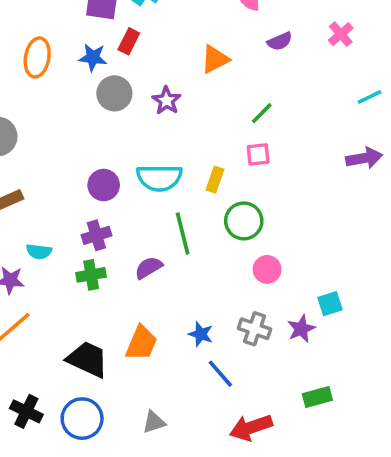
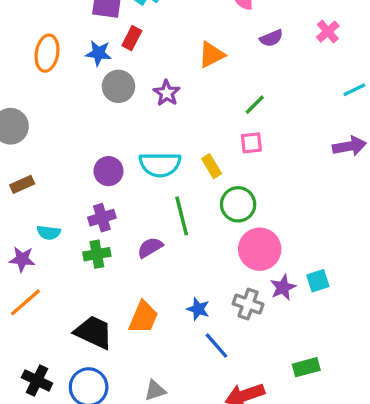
yellow rectangle: (215, 180) -> (212, 166), turned -50
pink circle: (267, 269) -> (260, 249), size x1.6
purple star: (301, 329) -> (283, 287), moved

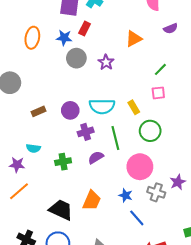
brown rectangle: (22, 184) -> (38, 111), moved
purple cross: (102, 218) -> (86, 132), moved
pink circle: (260, 249) -> (140, 167), moved

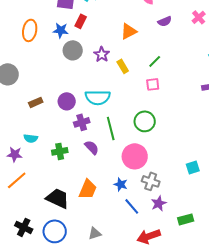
yellow rectangle: (134, 107) -> (123, 66), moved
purple semicircle: (96, 157) -> (92, 147), turned 77
purple star: (178, 182) -> (159, 203), moved

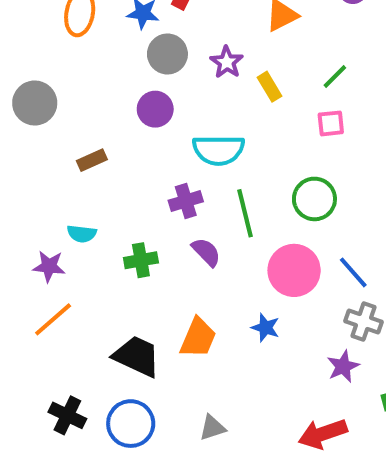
purple circle: (67, 101) -> (155, 109), moved
gray cross: (151, 181) -> (363, 321), moved
blue line: (132, 206) -> (353, 272), moved

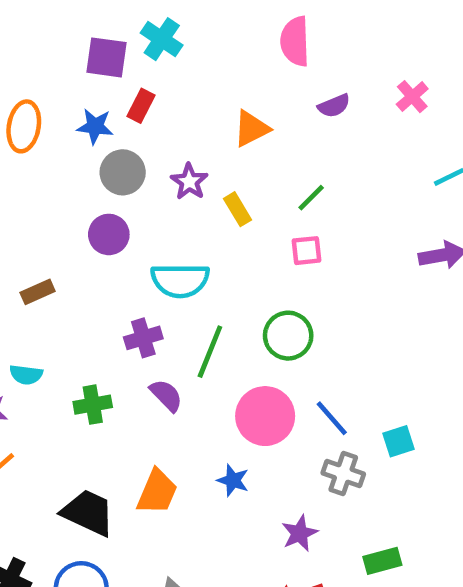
green line: (245, 213) -> (210, 352), turned 36
purple star: (343, 366) -> (300, 533), moved

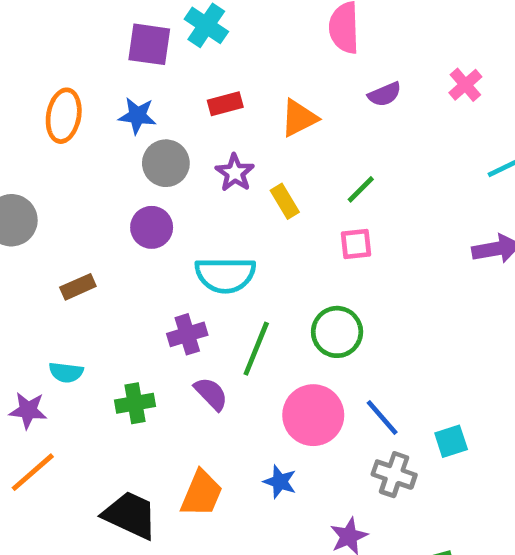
red rectangle: (141, 106) -> (225, 104), moved, turned 48

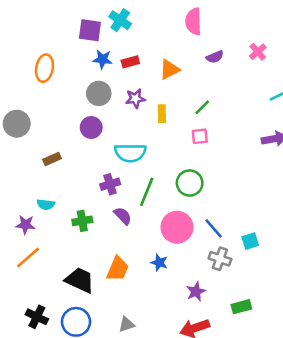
blue star: (137, 116) -> (103, 59), moved
purple star: (235, 173) -> (135, 98), turned 30
yellow rectangle: (285, 201) -> (162, 114), turned 30

